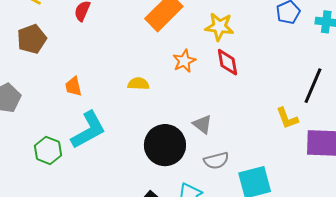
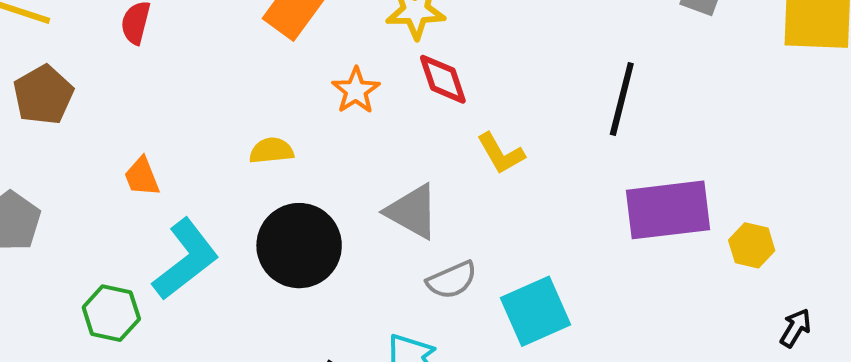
yellow L-shape: (287, 118) -> (501, 153), moved
gray triangle: (202, 124) -> (412, 212), size x1.4
black circle: (165, 145) -> (299, 246), moved

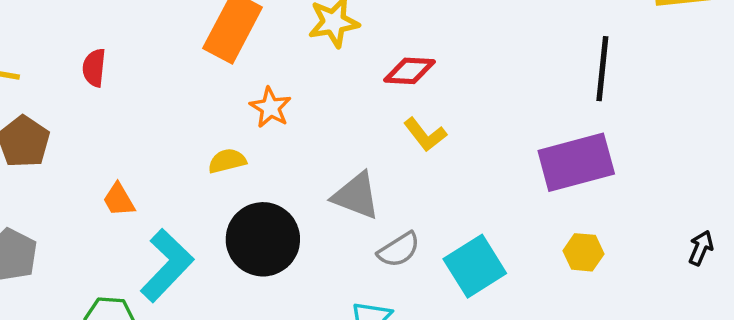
red diamond: (443, 79) -> (409, 71), moved, turned -60
orange star: (356, 91) -> (270, 107), moved
black line: (622, 99) -> (602, 69), moved
yellow hexagon: (752, 245) -> (583, 252), moved

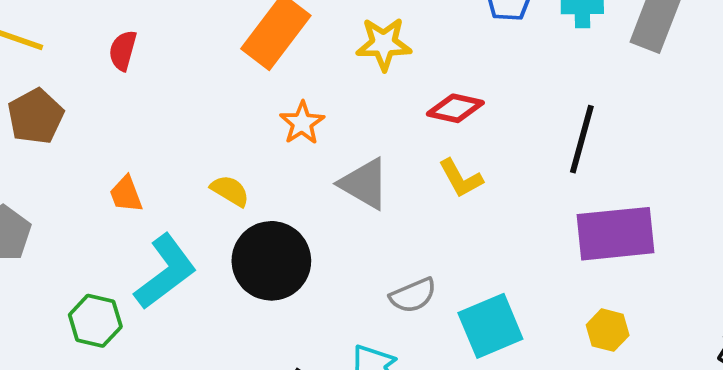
black line: (602, 69) -> (582, 139), moved
yellow semicircle: (227, 161) -> (230, 191), moved, turned 36
gray triangle: (356, 196) -> (364, 184), moved

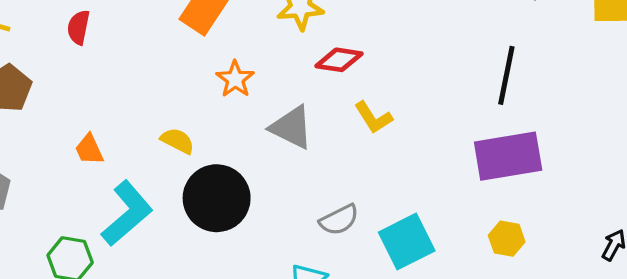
red diamond: (455, 108) -> (339, 60), moved
black line: (582, 139) -> (506, 75), moved

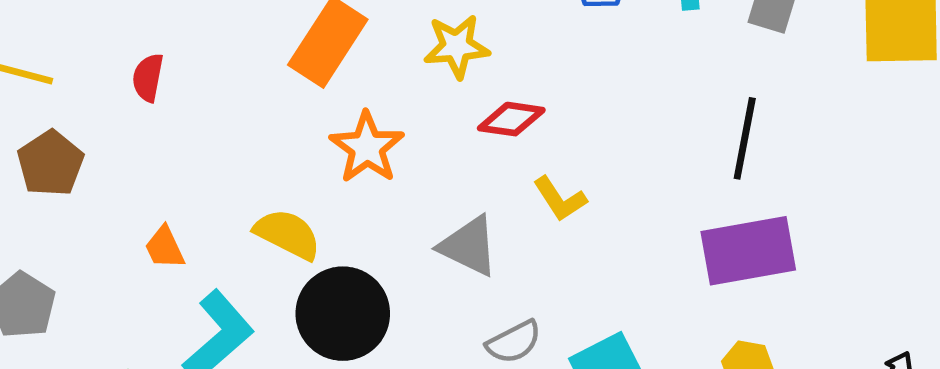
orange star: (235, 79) -> (367, 147), size x1.4
gray triangle: (291, 127) -> (469, 246), moved
yellow semicircle: (178, 141) -> (288, 234), size x1.4

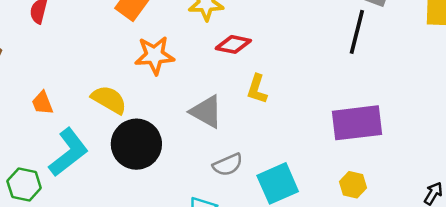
black line: (745, 138) -> (357, 32), moved
orange star: (367, 147) -> (155, 55), turned 30
yellow L-shape: (560, 199) -> (257, 89), turned 48

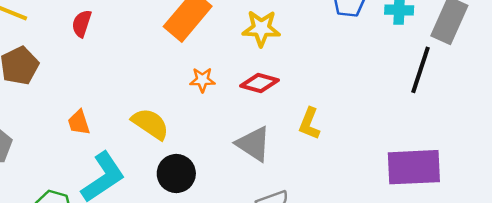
red diamond: (233, 44) -> (260, 83), moved
orange star: (155, 55) -> (202, 80), size x0.6
black circle: (136, 144) -> (176, 174), size x0.7

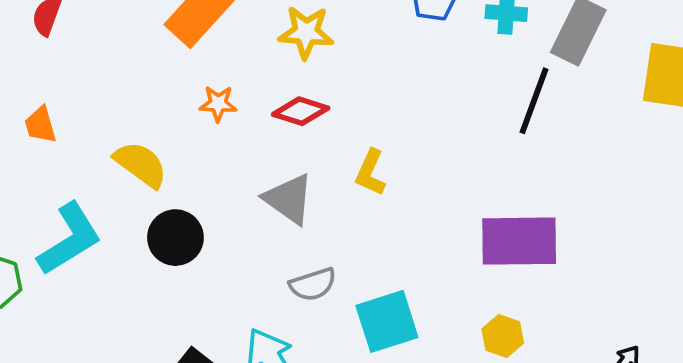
orange trapezoid: (79, 122) -> (40, 125), moved

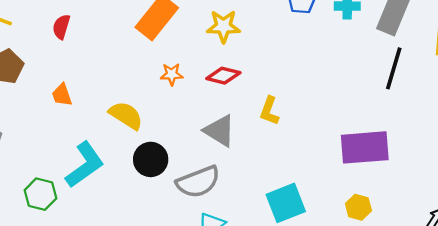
black line: (534, 101) -> (394, 68), moved
gray semicircle: (313, 284) -> (198, 182), moved, size x1.5

